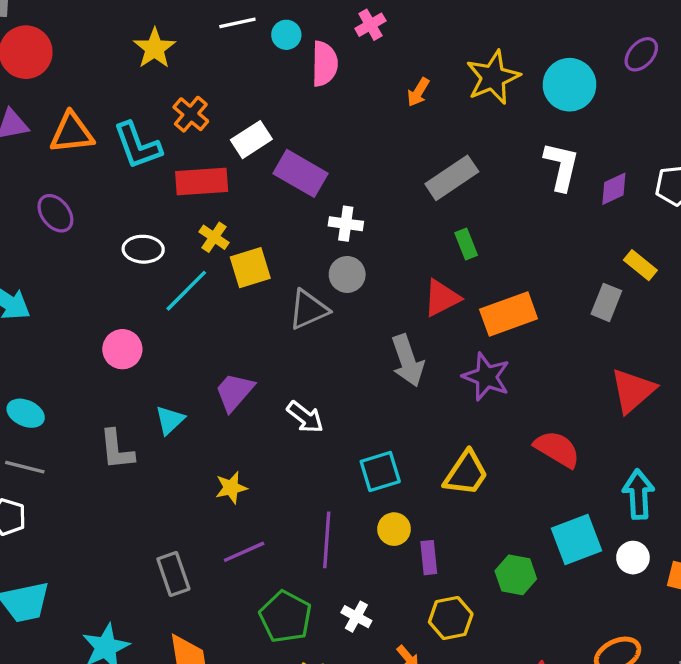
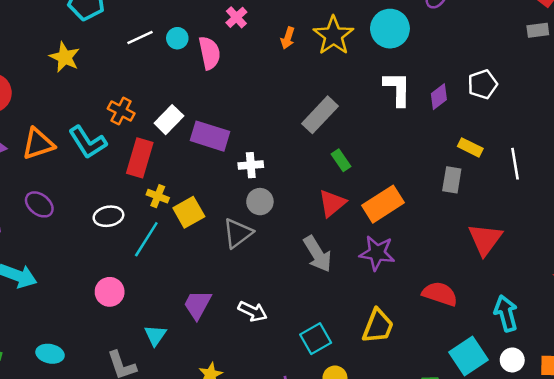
yellow star: (155, 48) -> (65, 57), moved
orange arrow: (418, 92) -> (288, 38), moved
red rectangle: (202, 181) -> (140, 158), turned -57

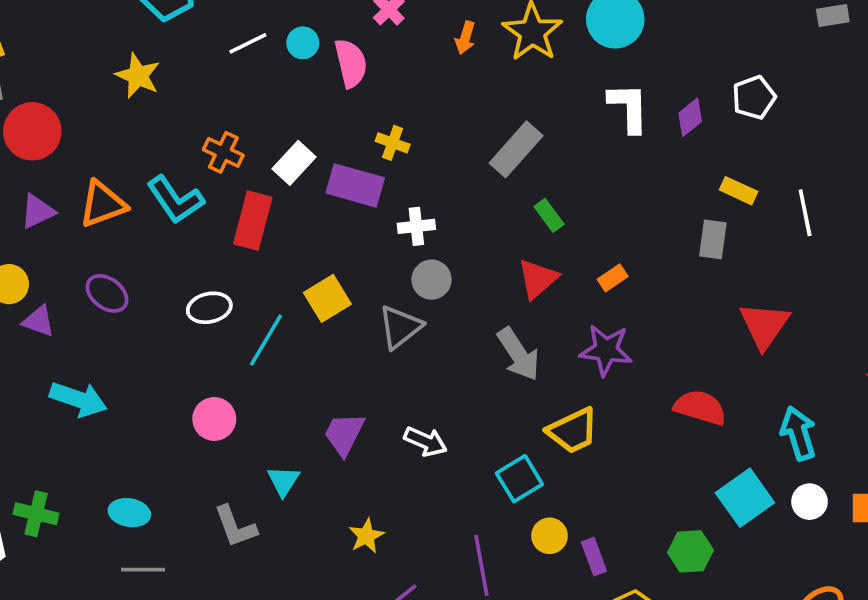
yellow cross: (158, 196) -> (393, 143), moved
orange rectangle: (383, 204) -> (613, 278), size x0.5
yellow trapezoid: (378, 326) -> (573, 431), moved, turned 45

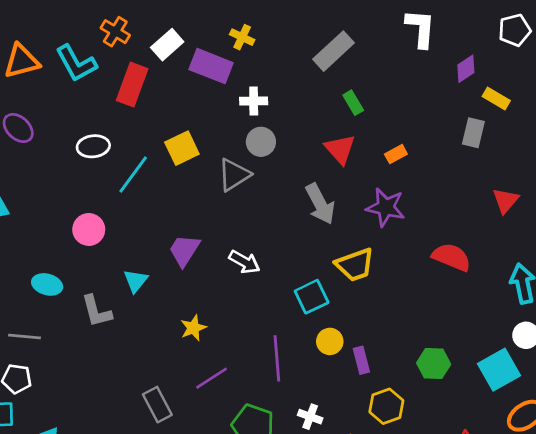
purple diamond: (690, 117) -> (466, 69), moved
red triangle: (538, 279) -> (340, 149), turned -36
red triangle: (764, 325) -> (505, 201), size x0.7
cyan square: (745, 498) -> (499, 370), moved
cyan ellipse: (129, 513) -> (47, 284), moved

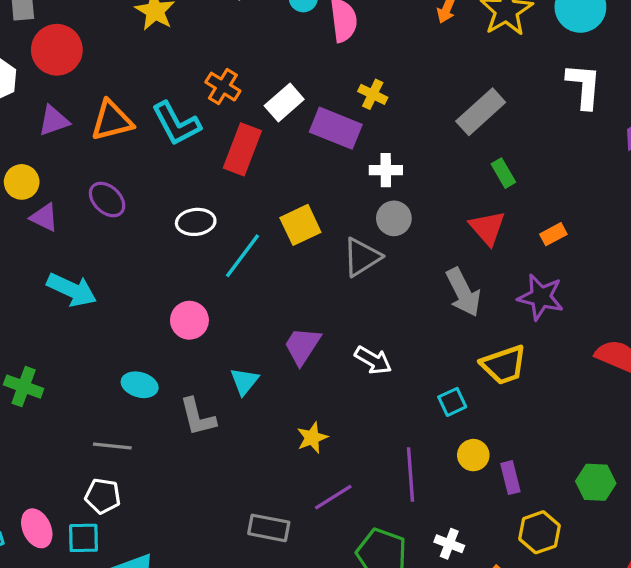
cyan square: (312, 297) -> (452, 402), size x0.7
gray rectangle: (157, 405) -> (269, 528), turned -52

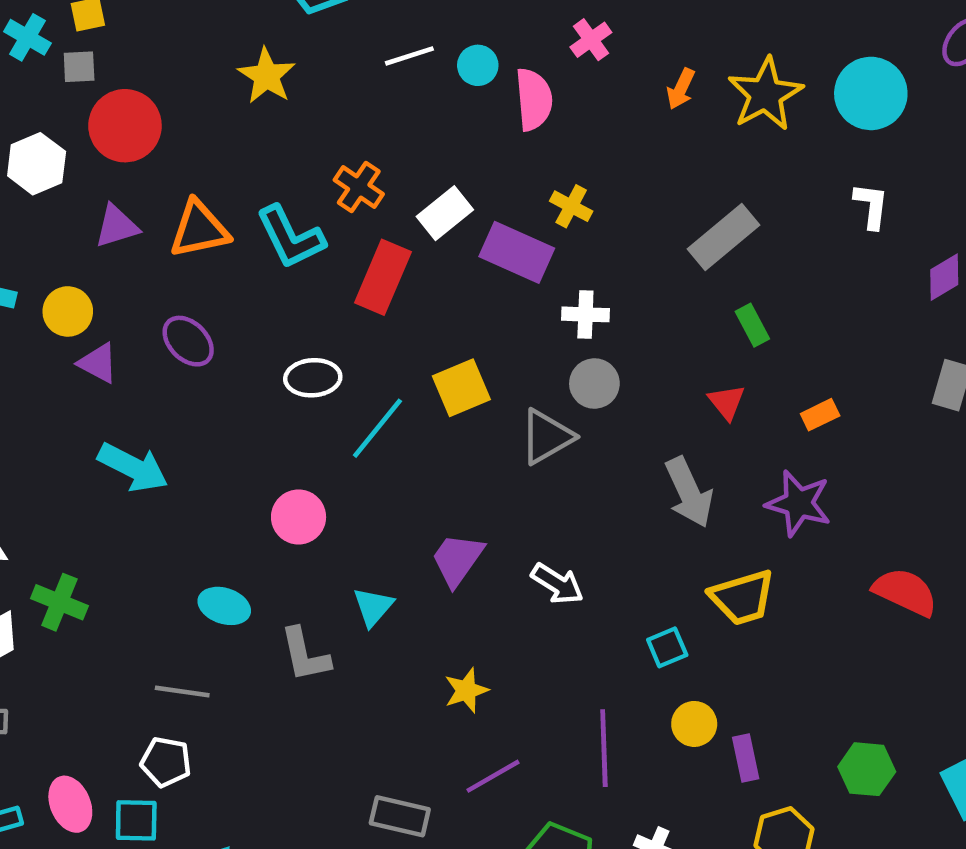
white L-shape: (584, 86) -> (871, 206), size x0.7
red triangle: (487, 228) -> (727, 402), size x0.7

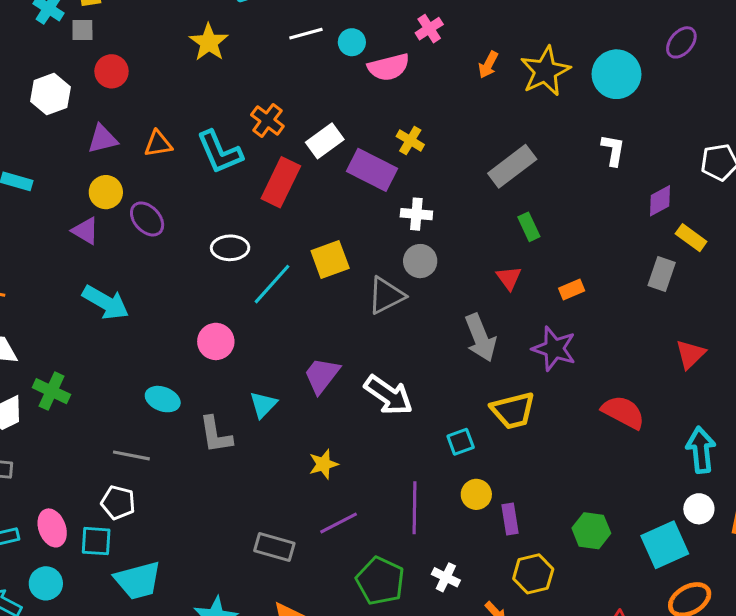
pink semicircle: (534, 99) -> (389, 67), turned 78
red circle: (125, 126) -> (111, 71), size x0.7
orange triangle: (199, 229) -> (158, 144), size x0.7
yellow circle: (68, 311) -> (106, 192), moved
white arrow: (557, 584) -> (388, 395), size x1.4

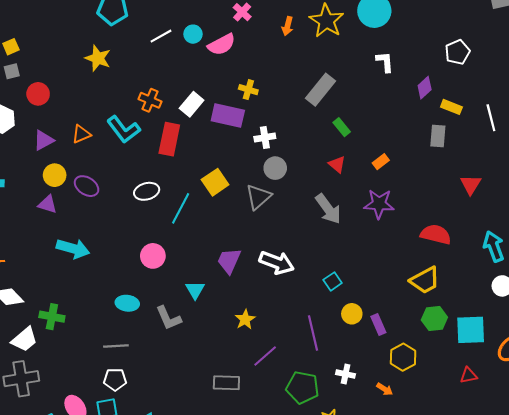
yellow trapezoid: (513, 410) -> (425, 280), moved
cyan square: (665, 545) -> (471, 330), moved, turned 36

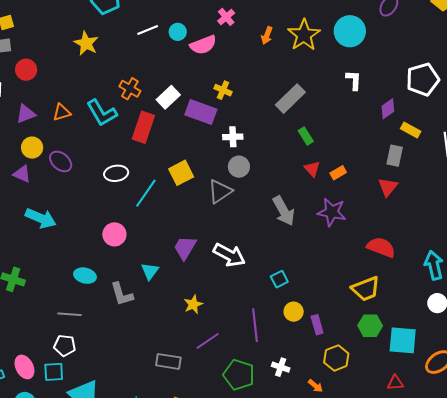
white pentagon: (458, 52) -> (423, 79), size x1.4
red triangle: (337, 164) -> (312, 169), moved
red triangle: (471, 185) -> (388, 187), moved

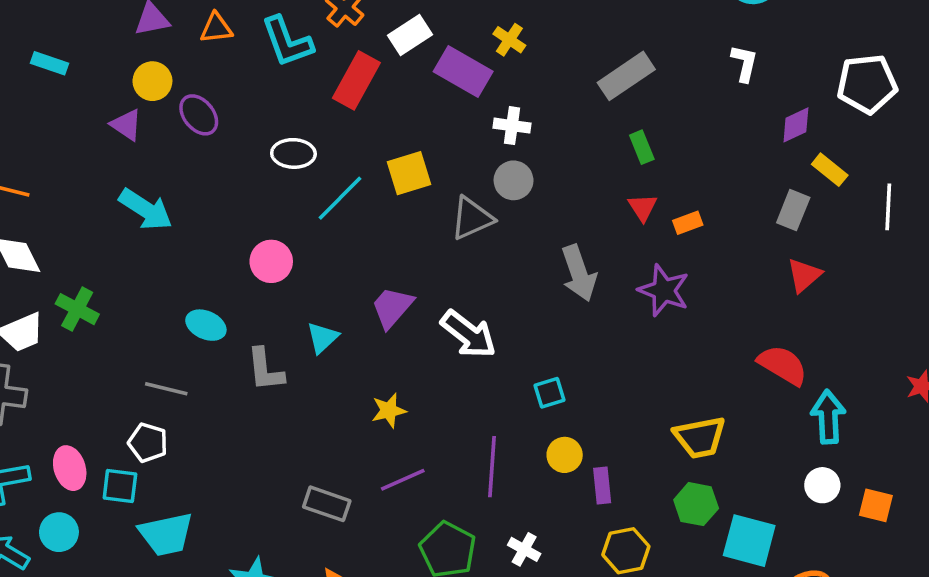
red triangle: (388, 187) -> (804, 275), moved
red semicircle: (381, 247) -> (783, 365), moved

